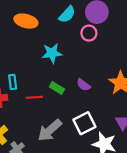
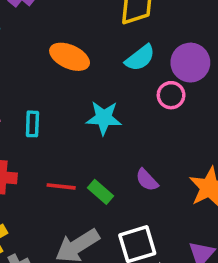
cyan rectangle: (13, 82) -> (32, 124), moved
green rectangle: (57, 88) -> (100, 192), moved

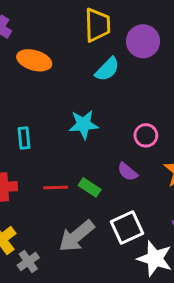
orange ellipse: (70, 57) -> (34, 60), moved
purple circle: (190, 63) -> (143, 41), moved
pink circle: (171, 95) -> (146, 135), moved

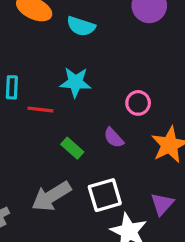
cyan semicircle: (107, 69) -> (81, 26), moved, turned 56
red line: (56, 188) -> (40, 110), moved

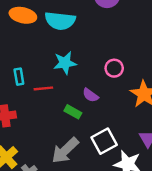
cyan semicircle: (81, 26) -> (60, 21), size x1.4
purple semicircle: (114, 138) -> (90, 95), moved

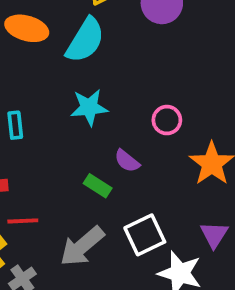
cyan semicircle: (60, 21) -> (85, 40), turned -68
red line: (43, 88) -> (23, 221), moved

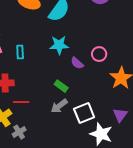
purple semicircle: (127, 161) -> (77, 63), moved
gray arrow: (82, 246) -> (59, 106), moved, size x0.7

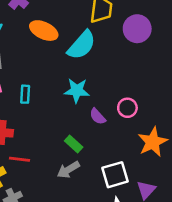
white square: (84, 113) -> (115, 175), moved

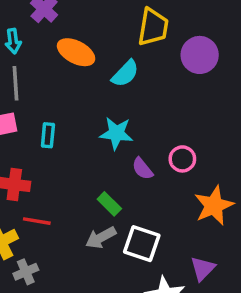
cyan semicircle: (82, 45) -> (125, 74), size x0.7
white square: (115, 175) -> (142, 244), moved, turned 32

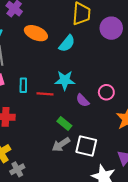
red line: (37, 221) -> (45, 94), moved

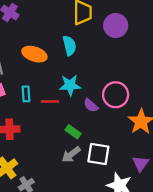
orange ellipse: (36, 33) -> (34, 54), moved
cyan semicircle: (67, 43) -> (69, 46), turned -48
pink circle: (106, 92) -> (116, 95), size x1.5

